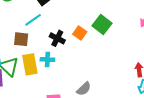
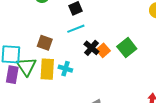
cyan line: (33, 20) -> (76, 29), moved
black cross: (57, 38) -> (91, 48), moved

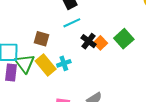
yellow rectangle: (47, 69) -> (46, 65), turned -40
cyan cross: (65, 69) -> (64, 63), turned -32

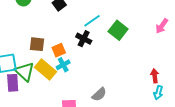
cyan line: (72, 23) -> (92, 21), moved
orange square: (100, 43) -> (59, 50), moved, turned 32

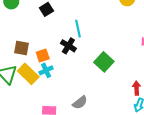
cyan line: (92, 21) -> (78, 29), turned -72
green square: (118, 30) -> (104, 62), moved

